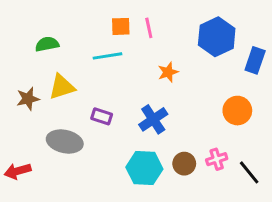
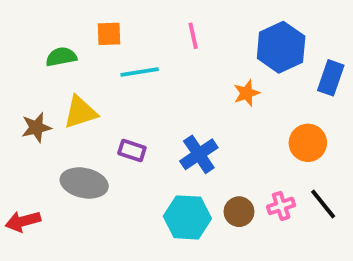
orange square: (121, 26) -> (109, 34), moved
orange star: (168, 72) -> (247, 93), moved
black line: (249, 172) -> (323, 204), moved

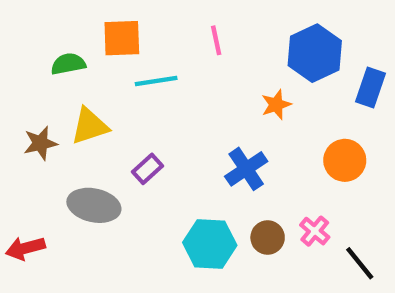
orange square: (109, 34) -> (122, 38), size x1.4
purple rectangle: (132, 150) -> (148, 169), turned -60
blue cross: (199, 154) -> (246, 169), moved
black line: (323, 204) -> (360, 263), moved
pink cross: (281, 206) -> (315, 231), turned -32

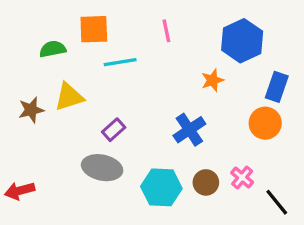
blue rectangle: (370, 87) -> (277, 87), moved
gray ellipse: (94, 205) -> (102, 168), moved

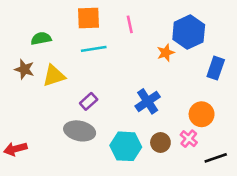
orange square: (94, 29) -> (89, 18), moved
orange star: (212, 80) -> (166, 53), moved
brown star: (31, 110) -> (24, 69), moved, turned 30
orange circle: (265, 123) -> (202, 114), moved
black line: (277, 202) -> (216, 158), turned -70

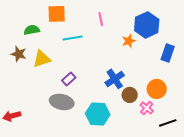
orange square: (89, 18) -> (57, 14), moved
brown circle: (160, 143) -> (130, 95), moved

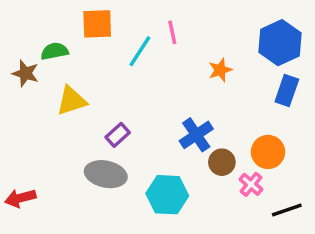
blue hexagon: (147, 25) -> (280, 43), moved
cyan line: (73, 38) -> (140, 51), moved, turned -48
brown star: (19, 54) -> (25, 73), moved

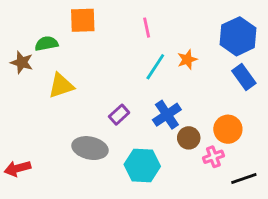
cyan line: (140, 51) -> (155, 67), moved
blue rectangle: (287, 90) -> (244, 77), turned -55
purple rectangle: (118, 135) -> (119, 115), moved
pink cross: (251, 184) -> (213, 157), turned 30

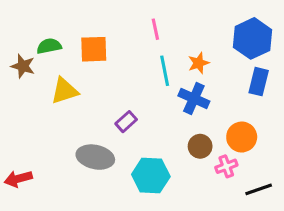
orange square: (83, 20) -> (94, 49), moved
cyan line: (155, 67) -> (165, 71), turned -44
blue rectangle: (244, 77) -> (259, 82), turned 50
blue cross: (167, 115) -> (194, 98), moved, turned -32

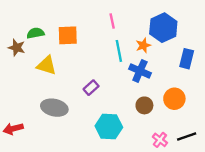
blue hexagon: (252, 38) -> (163, 28), moved
yellow triangle: (64, 91) -> (47, 65), turned 35
gray ellipse: (95, 157) -> (54, 108), moved
pink cross: (226, 166) -> (160, 140), moved, turned -32

